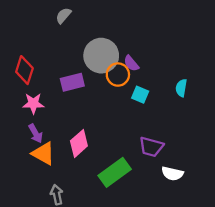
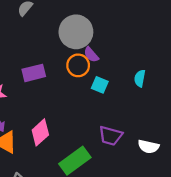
gray circle: (101, 56) -> (76, 32), moved
white semicircle: (172, 174) -> (148, 147), moved

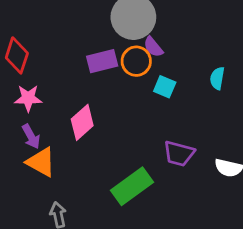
purple rectangle: (34, 73) -> (102, 61), moved
pink diamond: (40, 132) -> (82, 122), moved

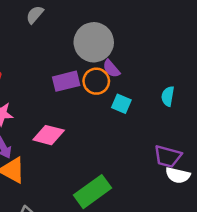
pink diamond: (82, 122) -> (49, 135), turned 56
purple trapezoid: (179, 154) -> (168, 156), moved

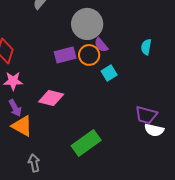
cyan semicircle: (168, 96) -> (146, 47), moved
cyan square: (121, 104) -> (109, 73), turned 35

